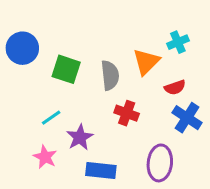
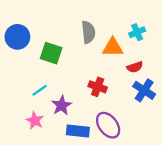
orange triangle: (146, 62) -> (113, 47), turned 45
gray semicircle: (110, 75) -> (88, 32), moved
purple ellipse: (160, 163) -> (108, 125), moved, turned -44

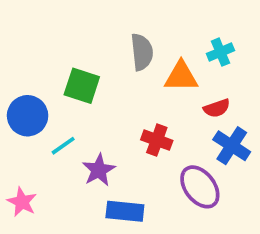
blue circle: (17, 37) -> (28, 116), moved
pink star: (35, 121) -> (22, 202), moved
purple ellipse: (108, 125) -> (200, 187), moved

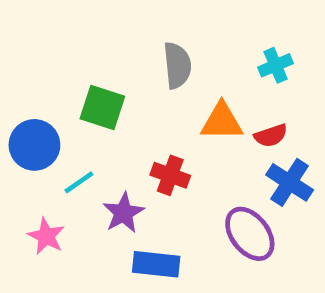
orange triangle: (181, 76) -> (222, 122), moved
red cross: (157, 140) -> (170, 175), moved
pink star: (22, 202) -> (46, 236), moved

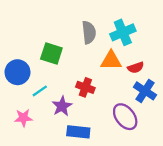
cyan cross: (276, 65) -> (123, 32), moved, size x1.5
pink star: (46, 236) -> (23, 118), turned -30

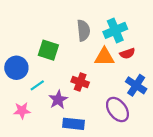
red semicircle: (136, 68) -> (127, 53), moved

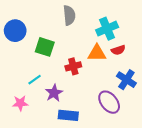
gray semicircle: (83, 30) -> (69, 15), moved
blue circle: (16, 68) -> (15, 31), moved
red cross: (80, 82) -> (73, 66), moved, turned -35

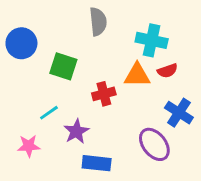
cyan cross: (107, 29) -> (152, 40), turned 35

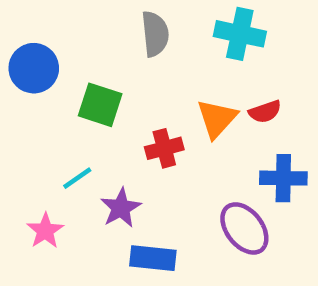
cyan cross: (152, 40) -> (240, 34), moved
orange triangle: (137, 75) -> (217, 119), turned -48
blue cross: (179, 113) -> (283, 178), turned -32
pink star: (29, 146) -> (45, 231), turned -30

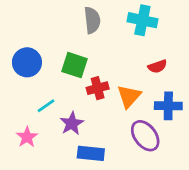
blue circle: (34, 68) -> (27, 62), moved
green square: (100, 105) -> (75, 65), moved
orange triangle: (217, 119) -> (129, 96), moved

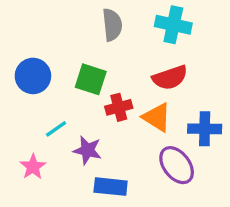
red semicircle: (157, 66) -> (170, 78), moved, size x1.5
orange triangle: (129, 96) -> (157, 117), turned -40
purple star: (72, 123) -> (87, 150), turned -30

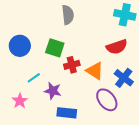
cyan cross: (173, 25) -> (125, 15), moved
red semicircle: (170, 78) -> (117, 47), moved
blue cross: (205, 129) -> (124, 78), turned 36

